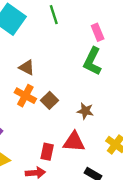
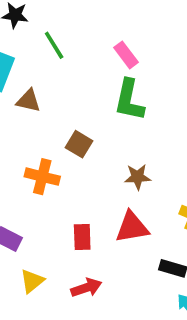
brown triangle: (27, 67) -> (28, 101), moved
brown square: (49, 100) -> (79, 144), moved
red rectangle: (47, 152) -> (82, 237), moved

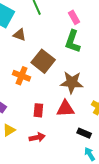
brown square: (79, 144) -> (43, 61), size x1.6
brown star: (137, 177) -> (72, 82), size x1.6

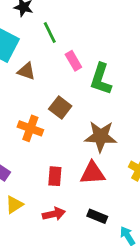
pink rectangle: (74, 17) -> (73, 61), moved
brown square: (43, 61) -> (60, 107), size x0.7
black rectangle: (84, 133) -> (97, 216), moved

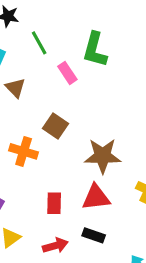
brown triangle: (26, 71) -> (15, 88), turned 30
green L-shape: (101, 79) -> (95, 50), moved
black rectangle: (97, 216) -> (94, 235), moved

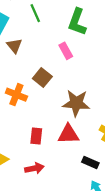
pink rectangle: (67, 73) -> (66, 51), moved
black rectangle: (94, 235) -> (90, 162), moved

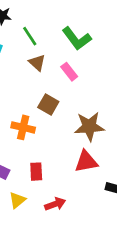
green L-shape: (77, 22) -> (77, 39), turned -48
brown triangle: (14, 46) -> (37, 63), moved
red rectangle: (36, 136) -> (36, 172), moved

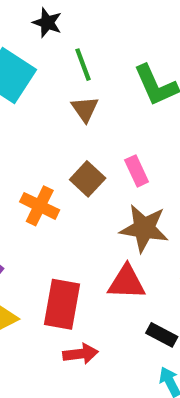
pink rectangle: (69, 72) -> (137, 171), moved
red rectangle: (36, 172) -> (62, 304), moved, size x1.6
red arrow: (55, 204) -> (81, 354), moved

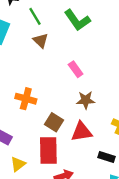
brown square: (88, 179) -> (54, 122), moved
brown star: (144, 228) -> (86, 100), size x0.7

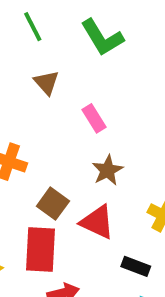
brown triangle: (41, 41) -> (46, 83), moved
brown star: (86, 100) -> (107, 170), turned -30
red triangle: (82, 132) -> (97, 222), turned 30

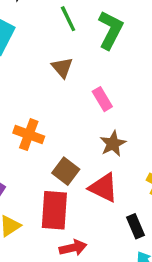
green line: (33, 27) -> (68, 19), moved
green L-shape: (102, 37) -> (110, 30), turned -123
black rectangle: (136, 266) -> (135, 226), turned 45

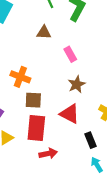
brown triangle: (62, 68) -> (44, 32), turned -48
brown square: (66, 171) -> (33, 100), moved, turned -36

